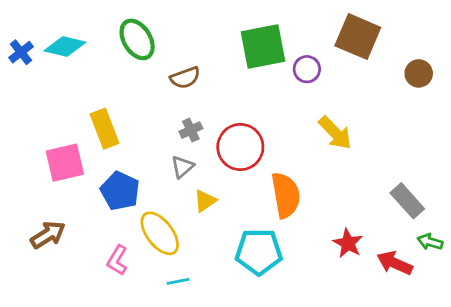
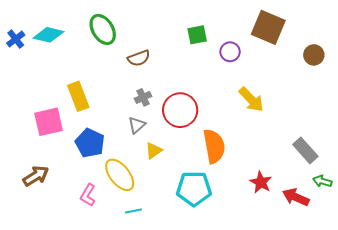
green square: (263, 47) -> (197, 35), size x0.6

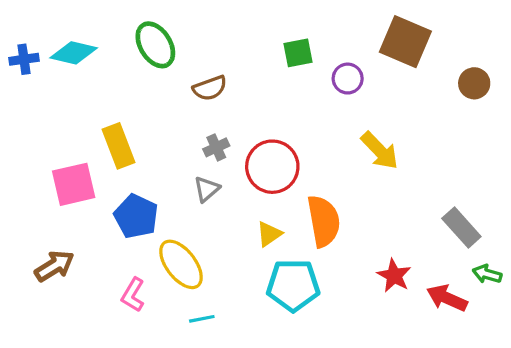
blue cross: (16, 39) -> (24, 59), turned 30
yellow triangle: (154, 150) -> (269, 234), moved

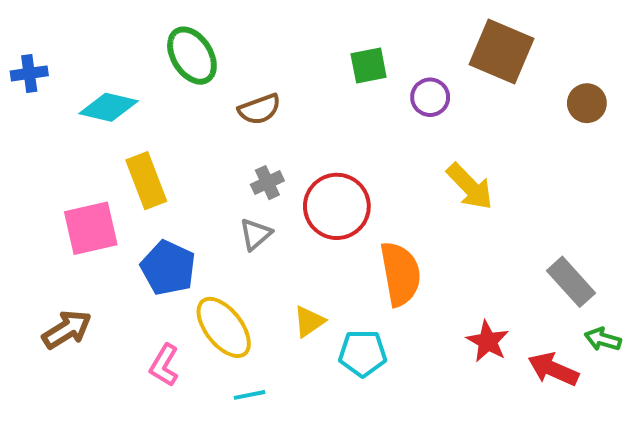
cyan diamond: (74, 53) -> (109, 107), moved
yellow triangle: (269, 234) -> (309, 321), moved
cyan pentagon: (293, 285) -> (363, 353), size x0.7

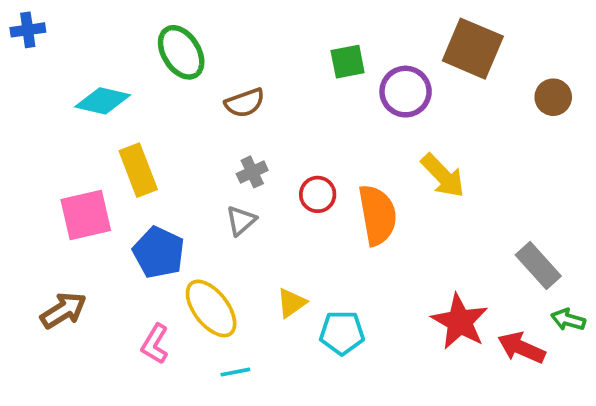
blue cross: (29, 73) -> (28, 30), moved
purple circle: (430, 97) -> (406, 92), size x1.4
red circle: (337, 206) -> (318, 194), size x0.6
orange semicircle: (400, 274) -> (377, 215), moved
red star: (488, 341) -> (460, 322), size x1.4

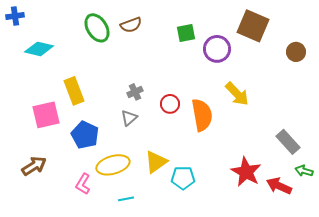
cyan diamond: (103, 101) -> (39, 49), moved
brown semicircle: (245, 103) -> (131, 25), moved
yellow triangle: (291, 303) -> (156, 162), size x1.4
yellow ellipse: (211, 308) -> (113, 165), turned -68

